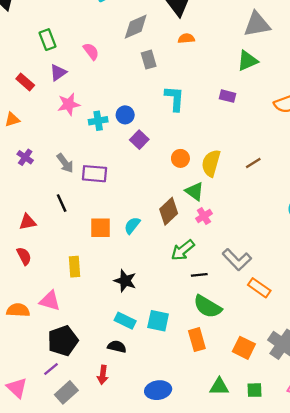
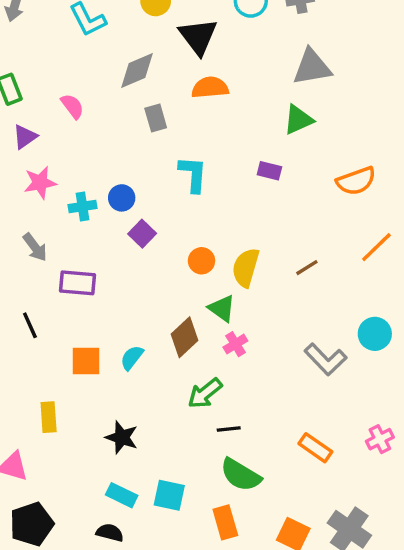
orange semicircle: (186, 38) -> (210, 88), size x1.5
gray arrow: (65, 163) -> (35, 247), moved
gray L-shape: (237, 260) -> (326, 359), moved

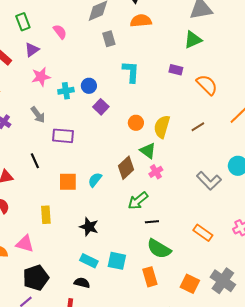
orange semicircle: (356, 181) -> (207, 85), moved, turned -115

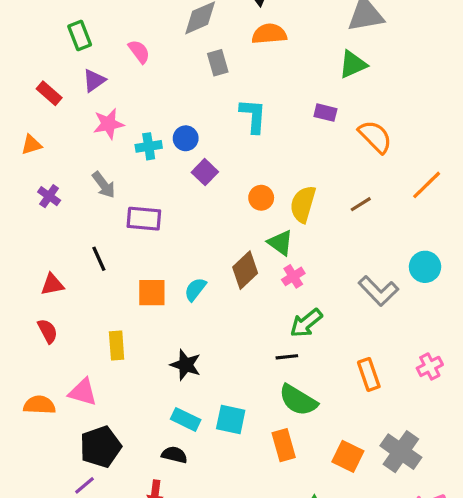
green arrow: (138, 201) -> (306, 323), moved
orange rectangle: (203, 233) -> (369, 374), turned 36

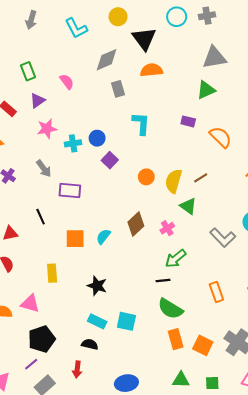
brown line: (361, 204) -> (201, 178), moved
green triangle: (280, 243) -> (188, 206), moved
orange rectangle: (284, 445) -> (176, 339), moved

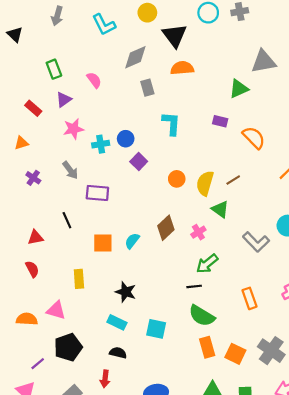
gray triangle: (214, 58) -> (264, 62), moved
cyan rectangle: (97, 321) -> (117, 322), moved
purple line: (31, 364) -> (38, 364), moved

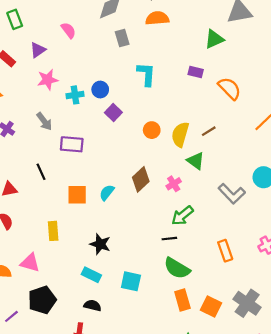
green rectangle: (54, 69) -> (15, 19), moved

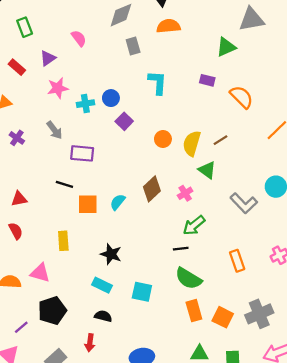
black line: (41, 172) -> (64, 184), moved, turned -49
gray cross: (247, 303) -> (259, 314), turned 32

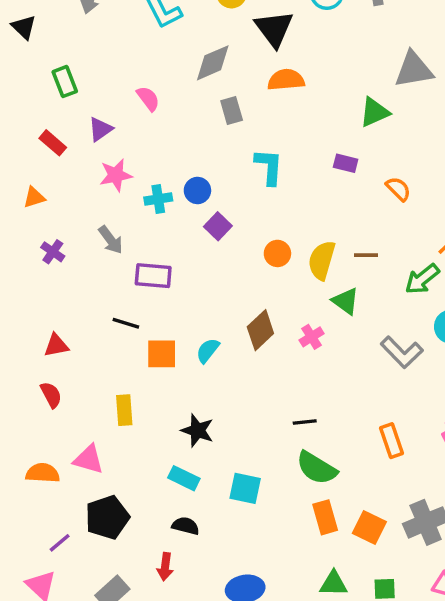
orange semicircle: (242, 97) -> (398, 189), size x0.7
brown line: (221, 140) -> (366, 255), turned 32
green arrow: (194, 225) -> (422, 279), moved

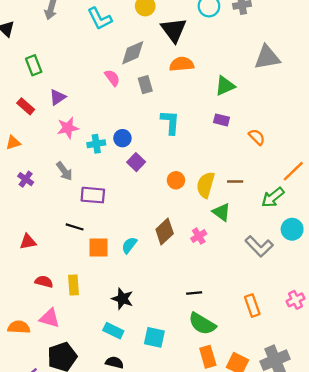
pink semicircle: (148, 99) -> (112, 78), moved
green triangle: (374, 112) -> (225, 86), moved
red semicircle: (51, 395) -> (44, 282), moved, turned -48

